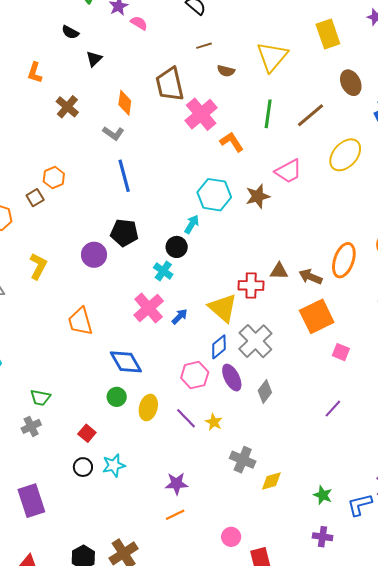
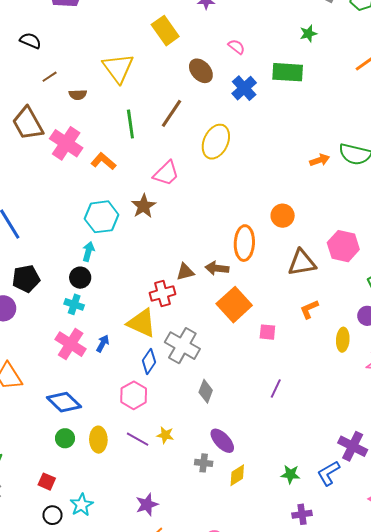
purple ellipse: (232, 378) -> (222, 441), moved
gray cross: (243, 460) -> (204, 463), size x0.7

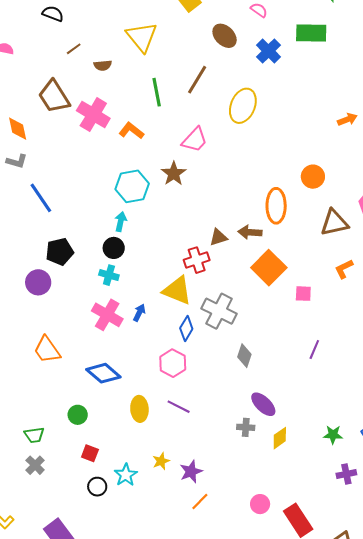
yellow star: (165, 435) -> (161, 461), moved, turned -30
green circle: (65, 438) -> (78, 415), moved

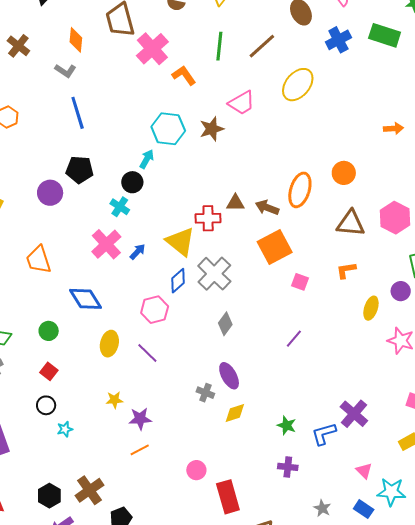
cyan star: (126, 475) -> (65, 429), moved, size x0.7

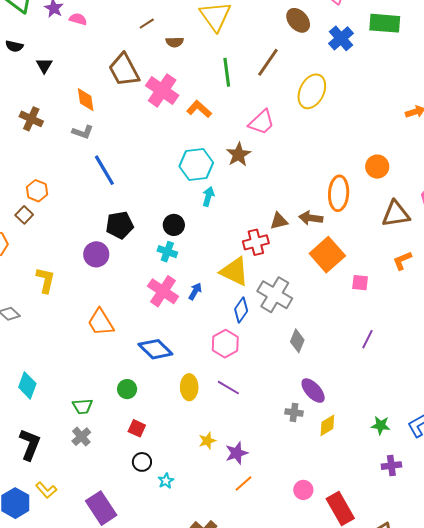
cyan arrow: (147, 159) -> (208, 197), moved

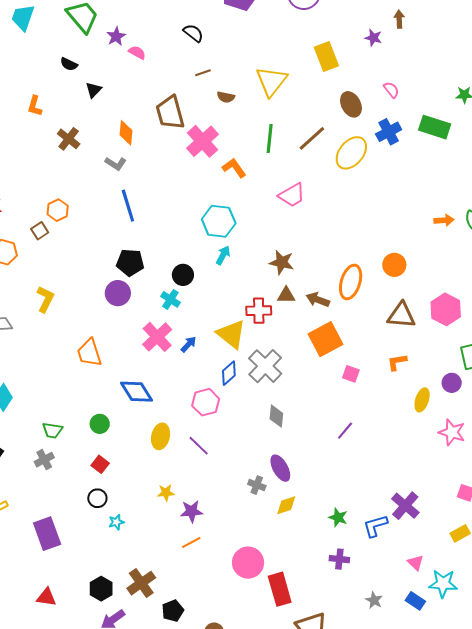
yellow ellipse: (312, 91) -> (351, 153), moved
brown star: (238, 155) -> (282, 262), moved, turned 30
purple circle: (96, 254) -> (118, 293), moved
gray diamond: (297, 341) -> (276, 416), turned -30
pink circle: (303, 490) -> (248, 563), size x1.6

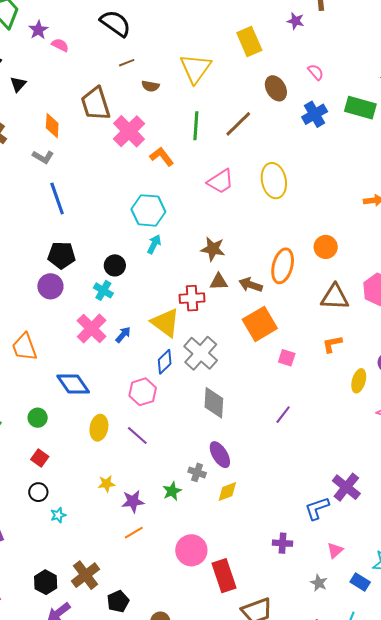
black semicircle: (193, 33) -> (115, 23), size x1.5
yellow ellipse: (351, 153) -> (274, 181), moved, turned -48
gray diamond: (276, 416) -> (214, 403), size x1.4
green star: (338, 518) -> (172, 491), moved, turned 30
pink triangle: (416, 563) -> (335, 550), moved, turned 36

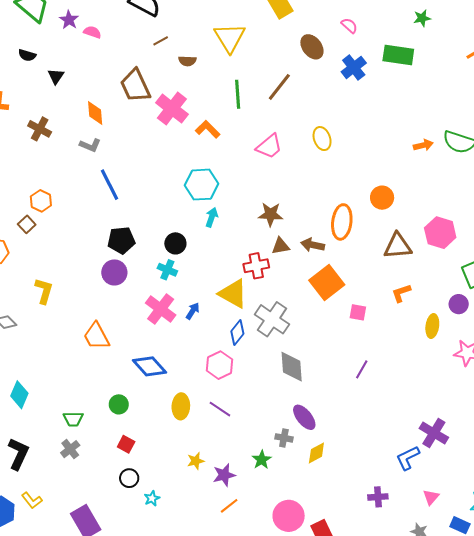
yellow ellipse: (274, 181) -> (322, 139), size x0.7

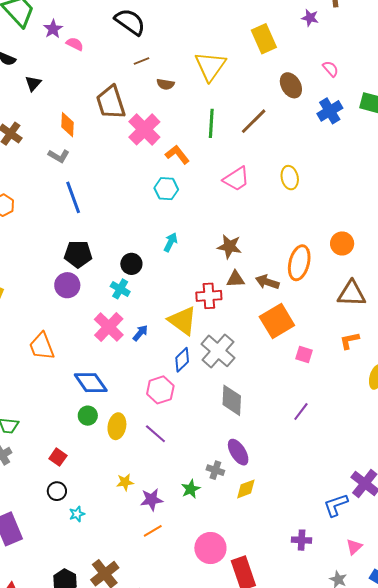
cyan hexagon: (202, 185) -> (166, 189), moved, size x0.7
green circle: (119, 404) -> (88, 416), moved

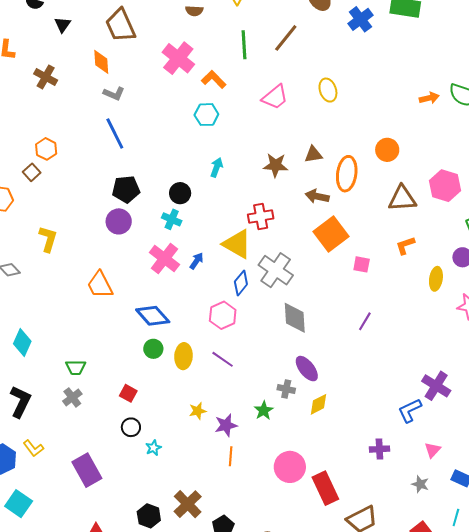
brown trapezoid: (111, 102) -> (121, 25), moved
gray L-shape: (59, 156) -> (114, 94), moved
brown triangle: (235, 279) -> (313, 154), moved
orange line: (153, 531) -> (231, 456), turned -48

